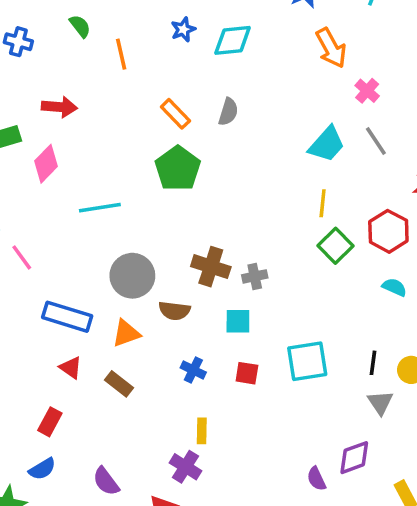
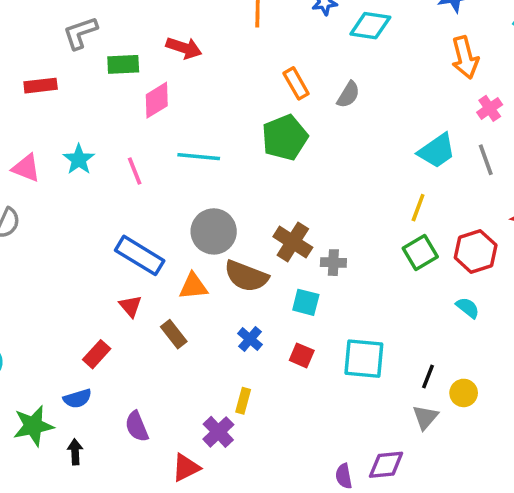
pink line: (22, 257) -> (135, 171), moved
brown semicircle: (174, 311) -> (246, 276), size x1.4

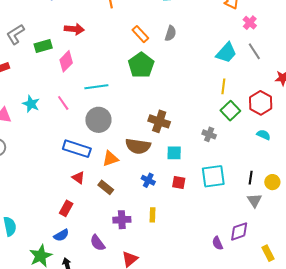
gray circle: (214, 231) -> (98, 120), moved
gray cross: (333, 263) -> (209, 134), moved, turned 32
purple cross: (218, 432) -> (122, 220), moved, turned -36

